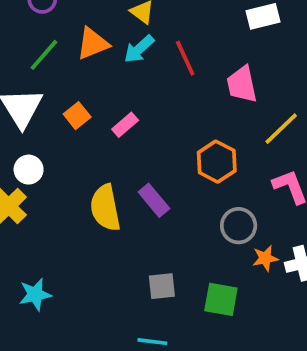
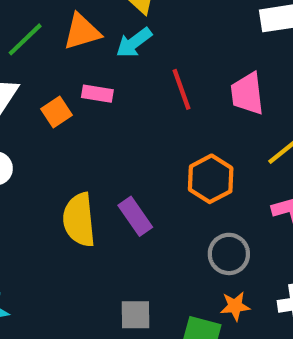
red line: (185, 58) -> (181, 89), moved
pink rectangle: (125, 125) -> (97, 94), moved, turned 45
orange star: (265, 258) -> (235, 306), moved

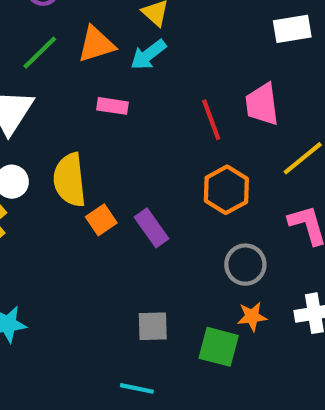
red line: (181, 89) -> (211, 120), moved
orange square: (57, 112) -> (101, 220), moved
yellow semicircle: (79, 220) -> (70, 180), moved

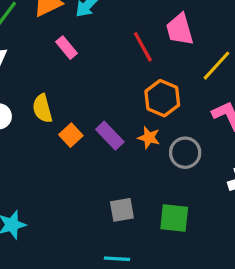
pink rectangle: (112, 106) -> (66, 48), turned 50
yellow semicircle: (70, 180) -> (42, 108), size x0.7
orange star: (252, 317) -> (149, 138), moved, turned 30

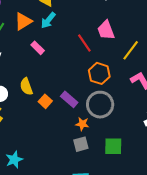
orange star: (149, 138) -> (82, 124), moved
gray circle: (185, 153) -> (100, 105), moved, size x1.4

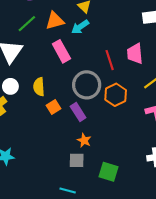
pink rectangle: (38, 48) -> (61, 51), size x1.5
gray circle: (100, 105) -> (87, 85), moved

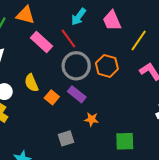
orange triangle: (55, 21) -> (25, 15), turned 48
cyan arrow: (80, 27) -> (79, 17), moved
red line: (110, 60) -> (68, 39), moved
gray square: (77, 160) -> (66, 138), moved

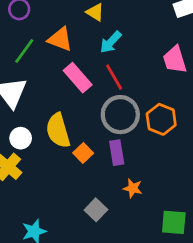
cyan arrow: (79, 17) -> (111, 42), moved
yellow semicircle: (31, 83) -> (58, 131), size x1.4
purple rectangle: (77, 94) -> (117, 153), turned 36
gray square: (66, 138) -> (96, 210), turned -35

